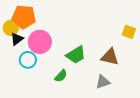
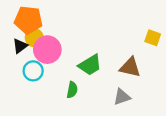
yellow circle: (11, 28) -> (34, 38), moved
green semicircle: (61, 76) -> (72, 90), turned -32

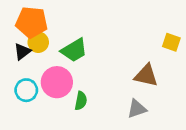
pink circle: (47, 50) -> (57, 82), moved
green trapezoid: (90, 65) -> (74, 50), moved
cyan circle: (33, 71) -> (26, 90), moved

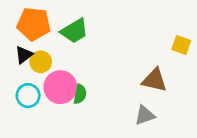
yellow circle: (38, 42) -> (41, 62), moved
green trapezoid: (74, 50) -> (74, 31), moved
green semicircle: (81, 101) -> (80, 94), moved

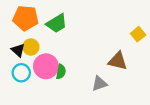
yellow square: (181, 45) -> (138, 34), turned 32
black triangle: (24, 55) -> (18, 50), moved, turned -40
gray triangle: (145, 115) -> (100, 83), moved

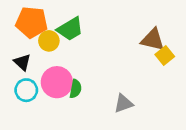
yellow square: (138, 34) -> (165, 56), moved
yellow circle: (31, 47) -> (49, 41), moved
brown triangle: (118, 61) -> (153, 40), moved

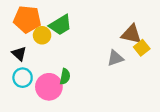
pink circle: (57, 82) -> (49, 87), moved
gray triangle: (123, 103) -> (115, 58), moved

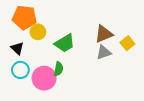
green trapezoid: (60, 25) -> (65, 43), moved
brown triangle: (131, 34) -> (104, 34), moved, turned -36

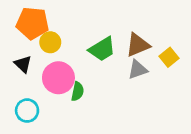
green trapezoid: (65, 43) -> (102, 49), moved
cyan circle: (20, 70) -> (27, 111), moved
pink circle: (44, 78) -> (58, 78), moved

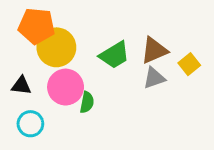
yellow circle: (50, 42) -> (56, 47), size x1.6
black triangle: (23, 64) -> (21, 86), moved, turned -36

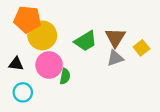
brown triangle: (154, 50) -> (115, 38), turned -35

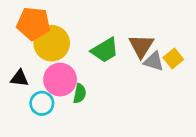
gray triangle: (115, 58) -> (154, 61), moved, turned 36
cyan circle: (23, 92) -> (42, 103), moved

